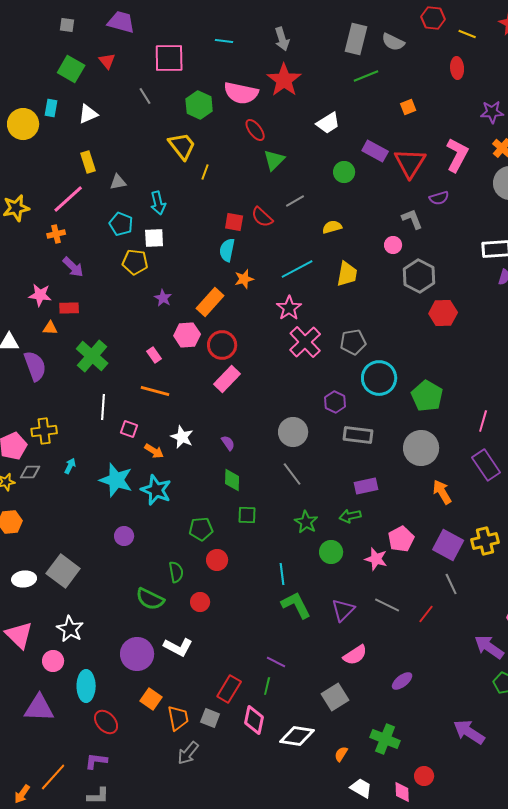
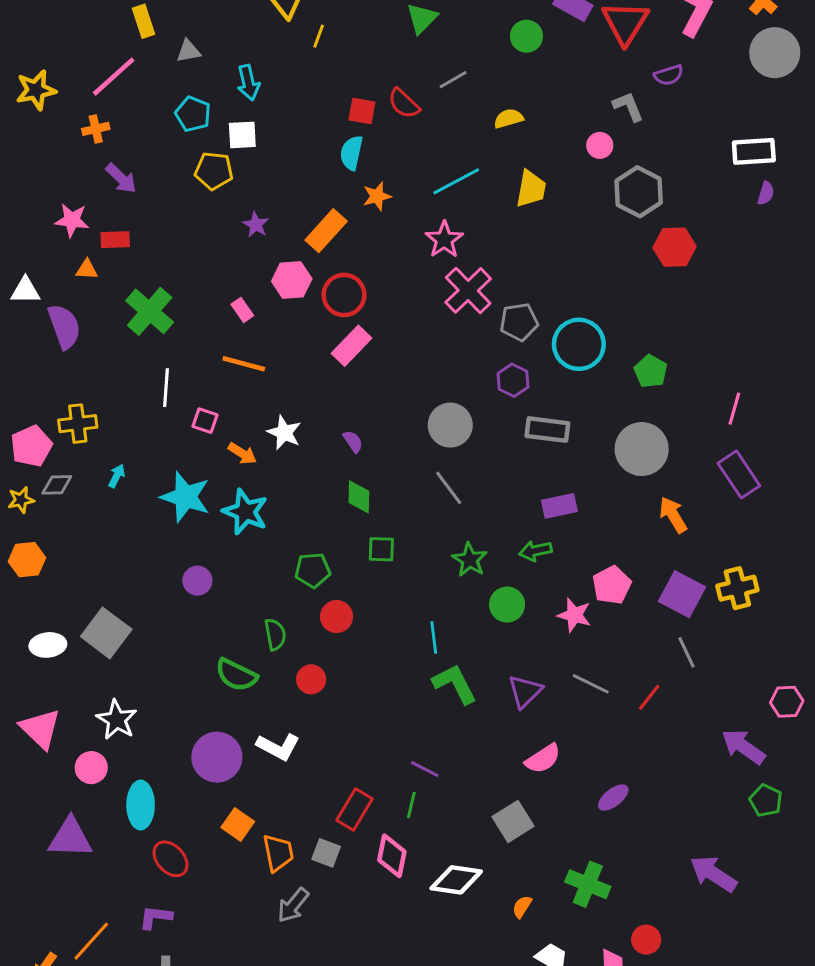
gray pentagon: (353, 342) -> (519, 322), moved
green pentagon: (427, 396) -> (651, 371), size x0.7

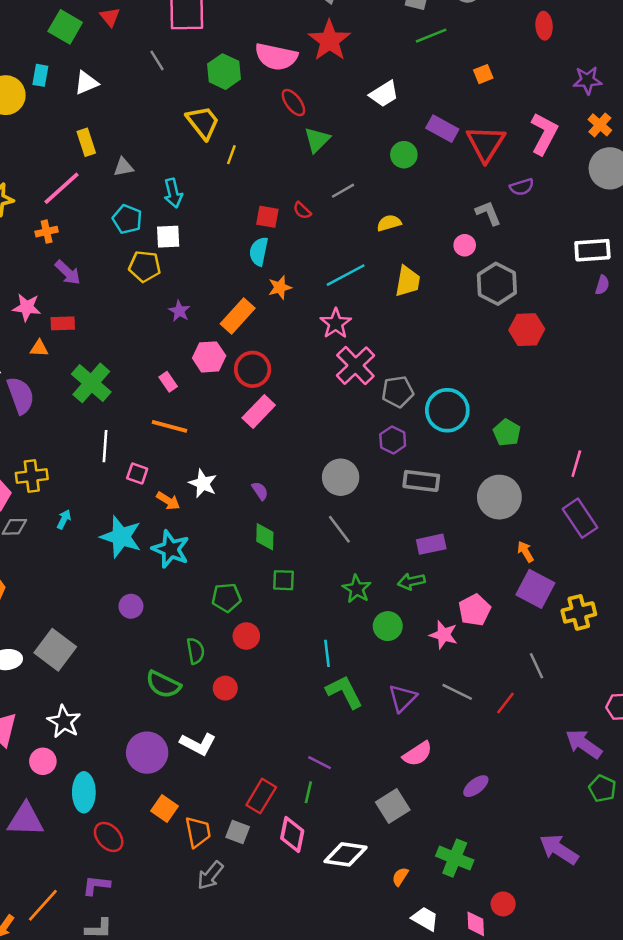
red semicircle: (404, 104) -> (302, 211), size x0.7
orange arrow: (673, 515) -> (525, 552), size x0.7
purple square: (682, 594) -> (535, 589), moved

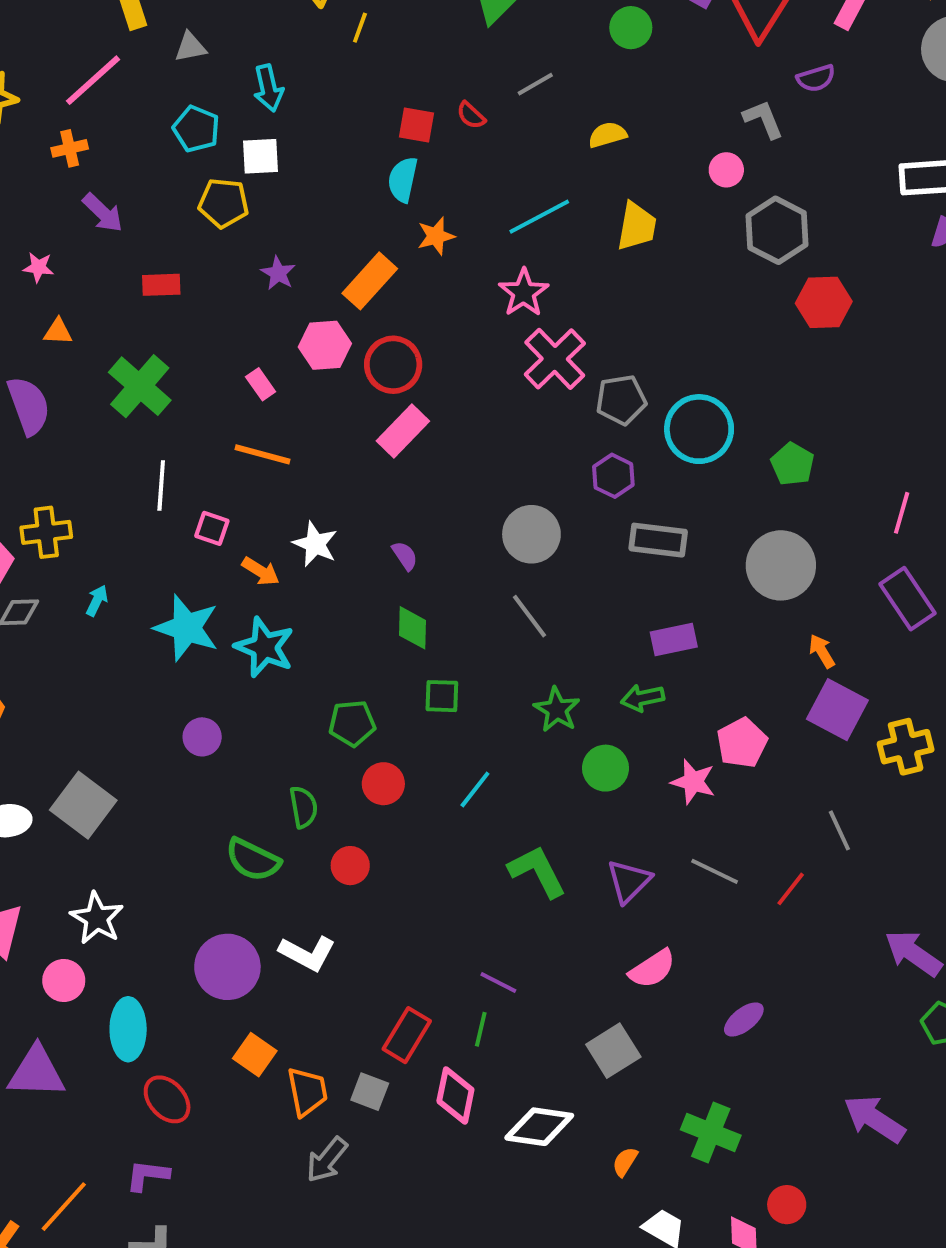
pink star: (27, 307) -> (38, 267), size x0.7
red rectangle: (63, 323) -> (161, 285), moved
cyan line: (327, 653) -> (475, 790), moved, turned 45

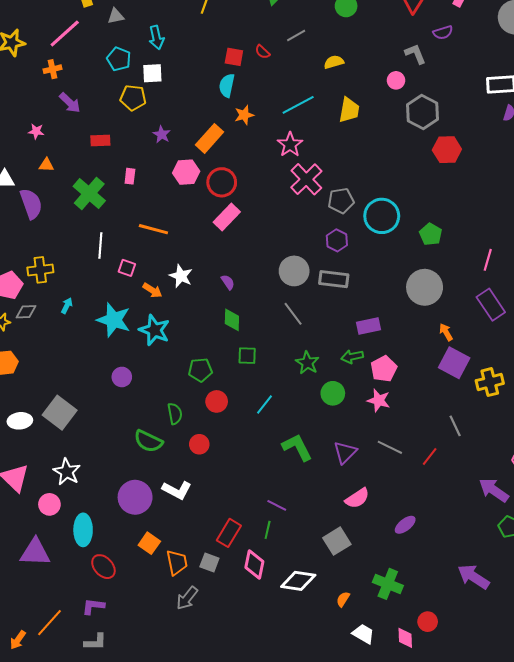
pink rectangle: (261, 384) -> (130, 176), moved, turned 42
gray rectangle: (658, 540) -> (334, 279), moved
pink pentagon: (742, 743) -> (384, 369), moved

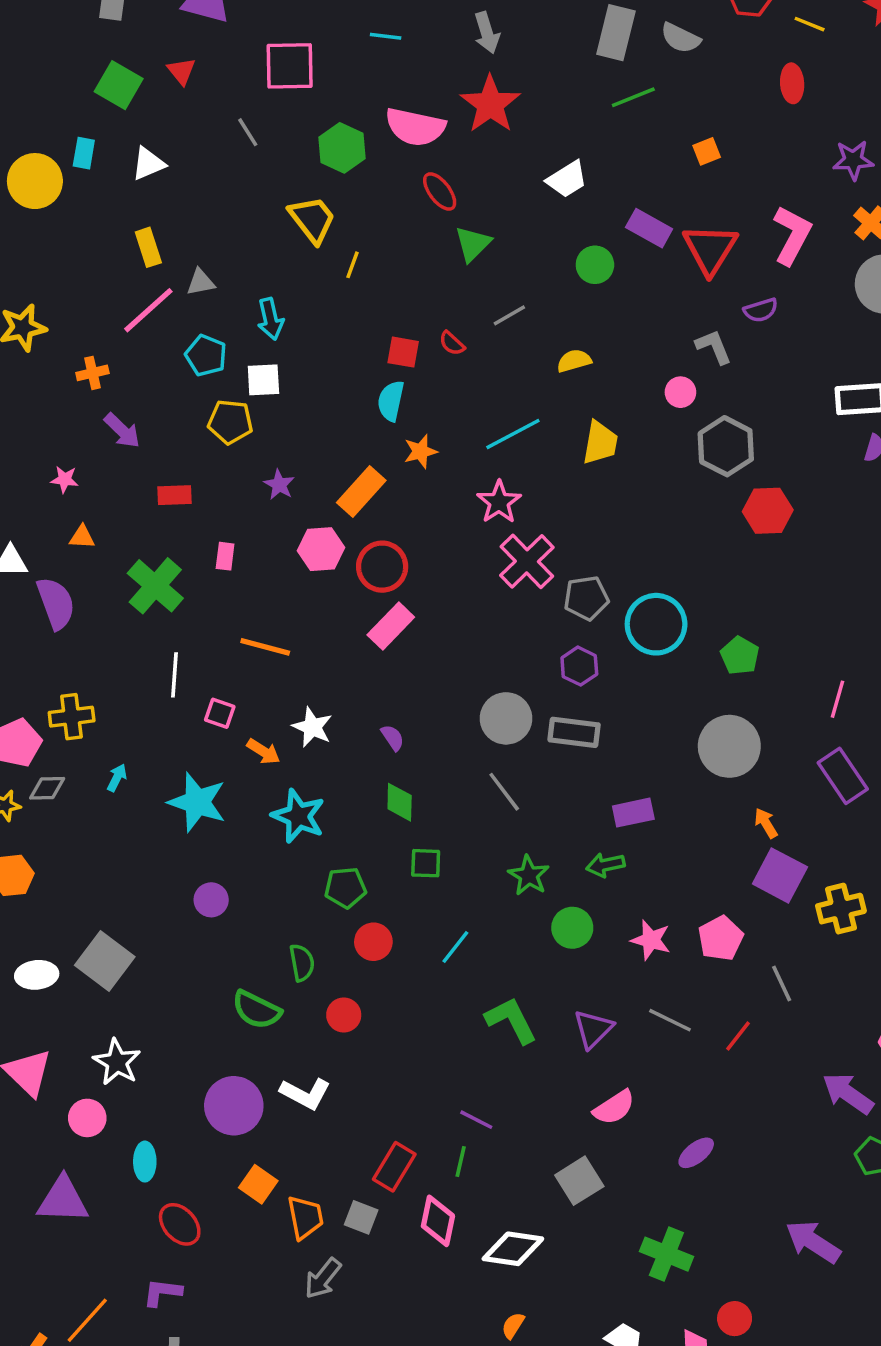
pink line: (65, 33) -> (148, 310), moved
cyan star: (154, 330) -> (298, 816), moved
pink pentagon: (384, 369) -> (721, 938), moved
cyan ellipse: (83, 530) -> (145, 1162), size x0.7
orange semicircle: (343, 599) -> (513, 1326), moved

